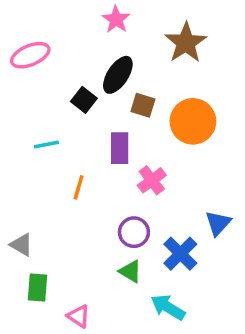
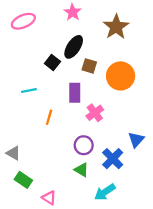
pink ellipse: (30, 55) -> (23, 21), moved
green rectangle: (37, 288) -> (23, 180), turned -60
cyan arrow: (168, 307) -> (105, 192), turned -65

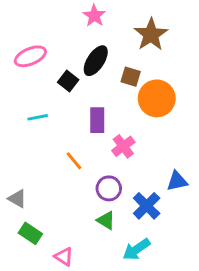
pink ellipse: (23, 21) -> (30, 56), moved
brown square: (89, 66) -> (131, 77), moved
orange line: (49, 117) -> (74, 161), moved, turned -56
blue triangle: (136, 140) -> (177, 181), turned 36

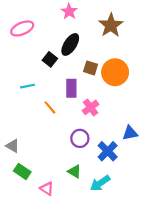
pink ellipse: (30, 56) -> (22, 28), moved
brown square: (131, 77) -> (91, 68), moved
orange line: (74, 161) -> (50, 107), moved
green triangle: (106, 220) -> (75, 171), moved

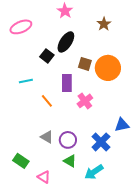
brown star: (111, 25) -> (104, 24), size x0.6
purple circle: (80, 138) -> (68, 140), moved
gray triangle: (13, 146) -> (47, 137), moved

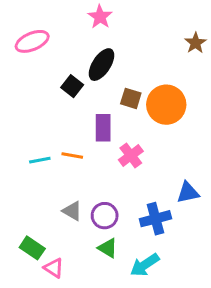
brown star: (104, 24) -> (196, 43), moved
cyan line: (26, 81) -> (40, 160), moved
orange line: (47, 101) -> (72, 155), turned -40
blue cross: (101, 142) -> (155, 219), turned 30
pink triangle: (44, 177) -> (54, 268), moved

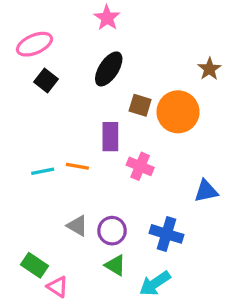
brown star: (196, 43) -> (209, 69), moved
black square: (72, 86) -> (46, 80), moved
pink cross: (131, 155) -> (140, 166), turned -30
blue triangle: (188, 192) -> (206, 191), moved
blue cross: (155, 219) -> (166, 234), turned 32

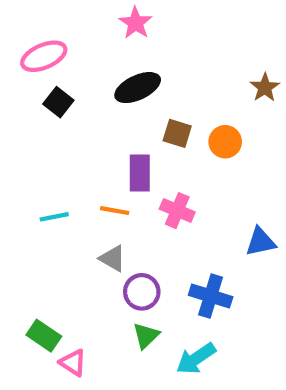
black ellipse: (109, 69) -> (138, 88), turned 32
orange circle: (178, 112) -> (225, 142), size x0.6
orange line: (77, 166) -> (115, 211), moved
gray triangle: (77, 226) -> (113, 258), moved
green triangle: (115, 265) -> (146, 336), turned 45

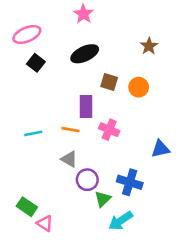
brown star: (265, 88) -> (149, 46), moved
green triangle: (146, 336) -> (103, 199), moved

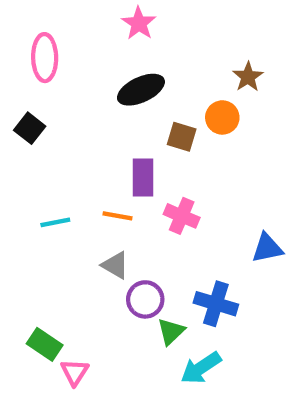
pink ellipse: (27, 34) -> (45, 58), turned -68
black square: (36, 63) -> (30, 128), moved
orange circle: (139, 87) -> (222, 117), moved
pink triangle: (45, 223) -> (75, 372), turned 30

